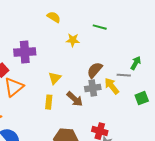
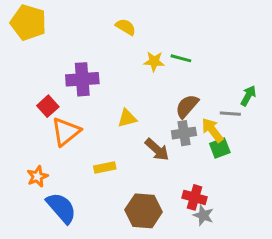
green line: (100, 27) -> (181, 58), moved
yellow triangle: (55, 78) -> (127, 118), turned 32
green square: (142, 98) -> (220, 148), moved
yellow rectangle: (49, 102) -> (105, 168), moved, turned 72

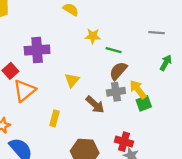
green line: (181, 58) -> (114, 50), moved
gray line: (230, 114) -> (157, 33), moved
yellow triangle: (127, 118) -> (72, 80), turned -35
yellow rectangle: (105, 168) -> (54, 118), turned -63

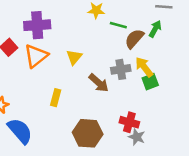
green arrow: (166, 63) -> (155, 29), moved
brown semicircle: (118, 71) -> (134, 39), moved
orange triangle: (24, 91) -> (36, 56), moved

